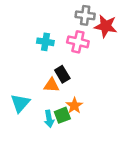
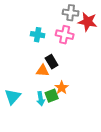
cyan triangle: (20, 103) -> (13, 97), moved

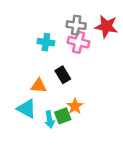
gray cross: (71, 13) -> (76, 25), moved
orange triangle: (43, 71) -> (39, 86), moved
cyan triangle: (13, 97) -> (27, 109), moved, turned -42

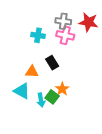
green square: (63, 116) -> (52, 97), turned -32

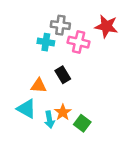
gray cross: (63, 21) -> (60, 25), moved
orange star: (62, 89) -> (63, 112), moved
green square: (52, 97) -> (82, 123), moved

